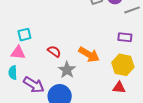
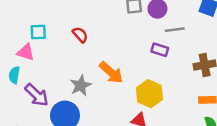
purple rectangle: (125, 37) -> (160, 50), moved
red semicircle: (54, 51) -> (80, 35), moved

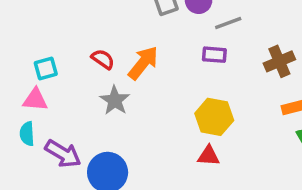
orange arrow: (111, 73) -> (143, 63), moved, turned -80
gray star: (81, 85) -> (115, 100), moved

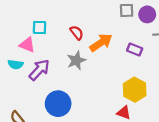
purple rectangle: (214, 55) -> (135, 49), moved
cyan semicircle: (27, 134) -> (16, 64), turned -96
purple arrow: (63, 154) -> (39, 70), moved, turned -95

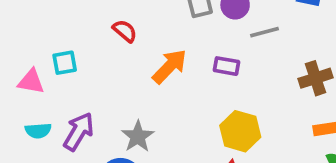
red semicircle: (77, 33) -> (125, 31), moved
pink triangle: (27, 45) -> (31, 82), moved
gray star: (76, 60) -> (138, 137), moved

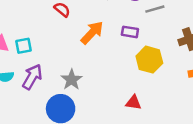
cyan square: (65, 63) -> (24, 46), moved
yellow hexagon: (240, 131) -> (149, 60), moved

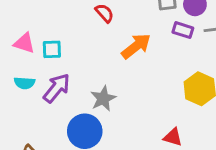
purple rectangle: (130, 32) -> (183, 30), moved

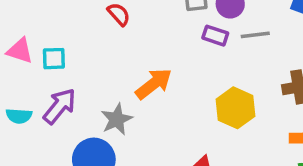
orange arrow: (136, 46) -> (154, 84), moved
cyan semicircle: (25, 83) -> (19, 116), moved

